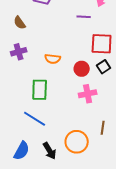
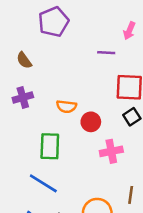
red circle: (82, 69) -> (91, 122), moved

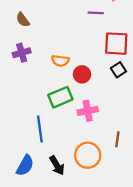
green rectangle: (50, 146) -> (60, 97), moved, turned 65
pink cross: (111, 151) -> (88, 111), moved
blue line: (43, 183) -> (40, 129), turned 50

